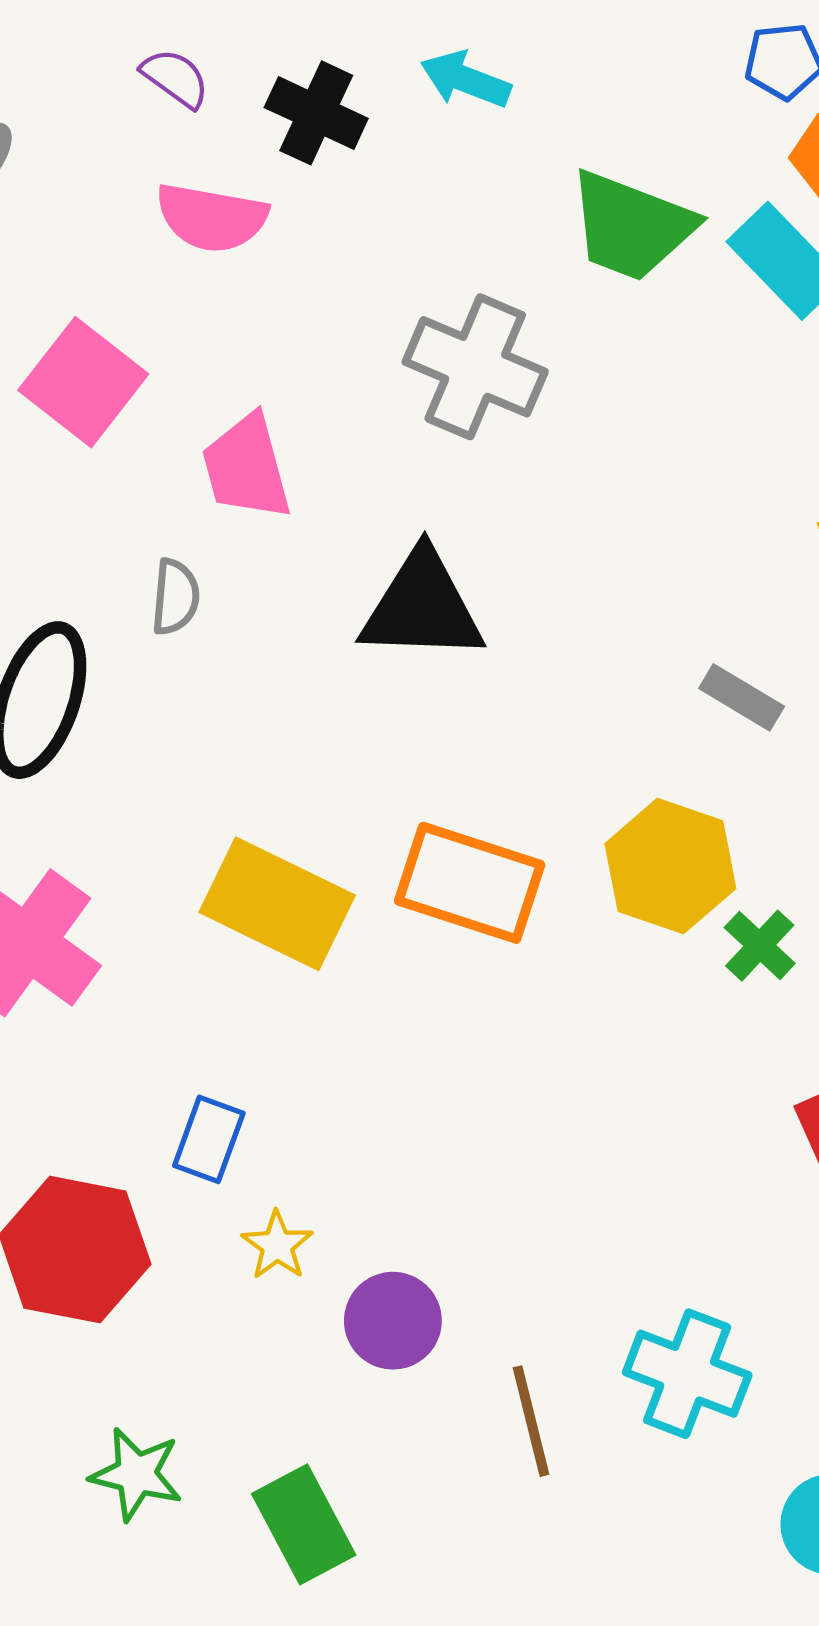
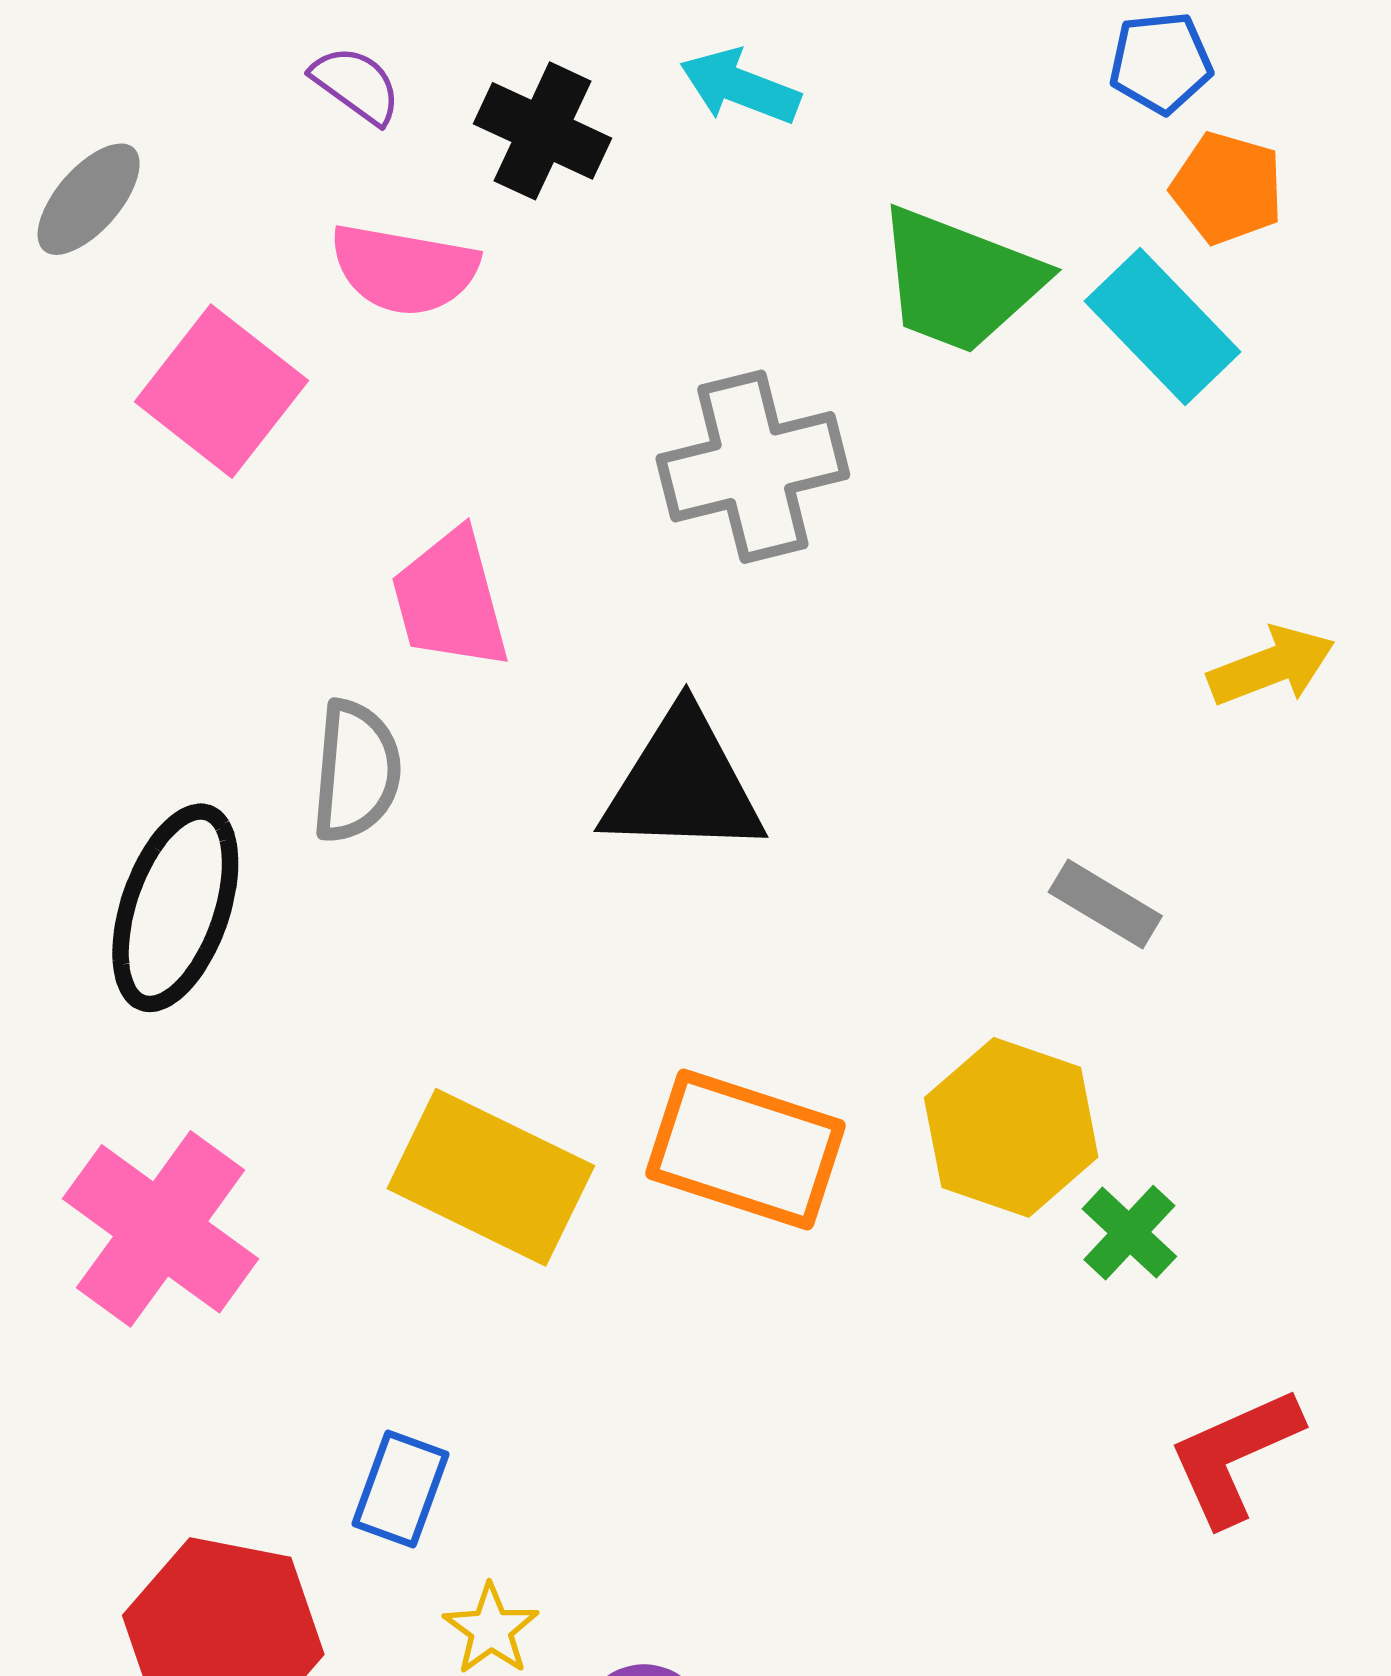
gray cross: (475, 367) -> (753, 467), turned -37
pink square: (83, 382) -> (221, 391), moved
gray semicircle: (175, 597) -> (356, 771), size x1.4

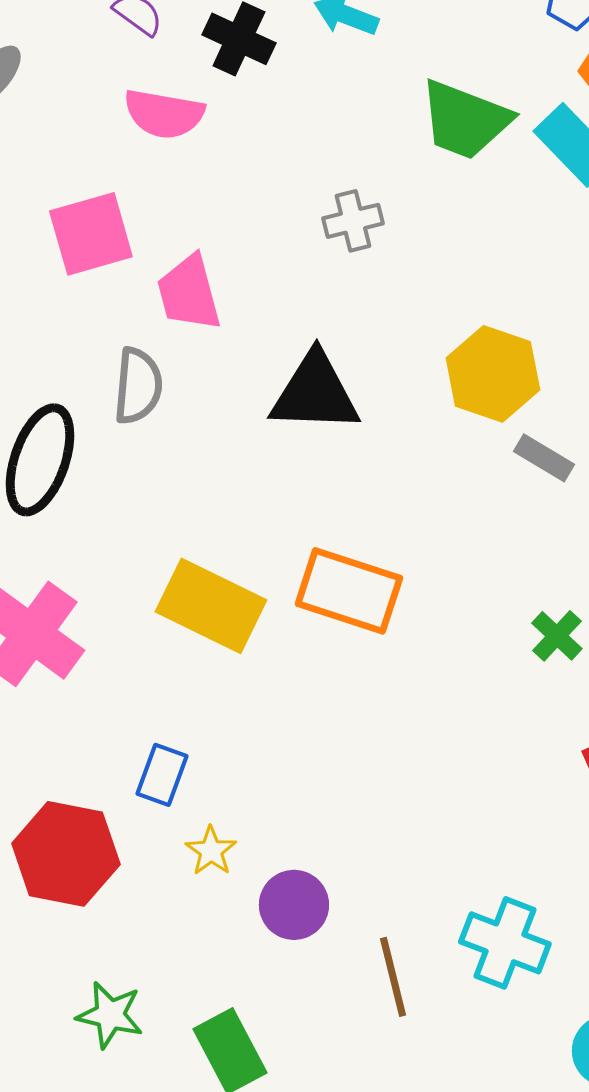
pink square: (221, 391) -> (91, 234), moved, turned 36
gray cross: (753, 467) -> (353, 221), size x0.6
yellow hexagon: (1011, 1127) -> (493, 374), moved

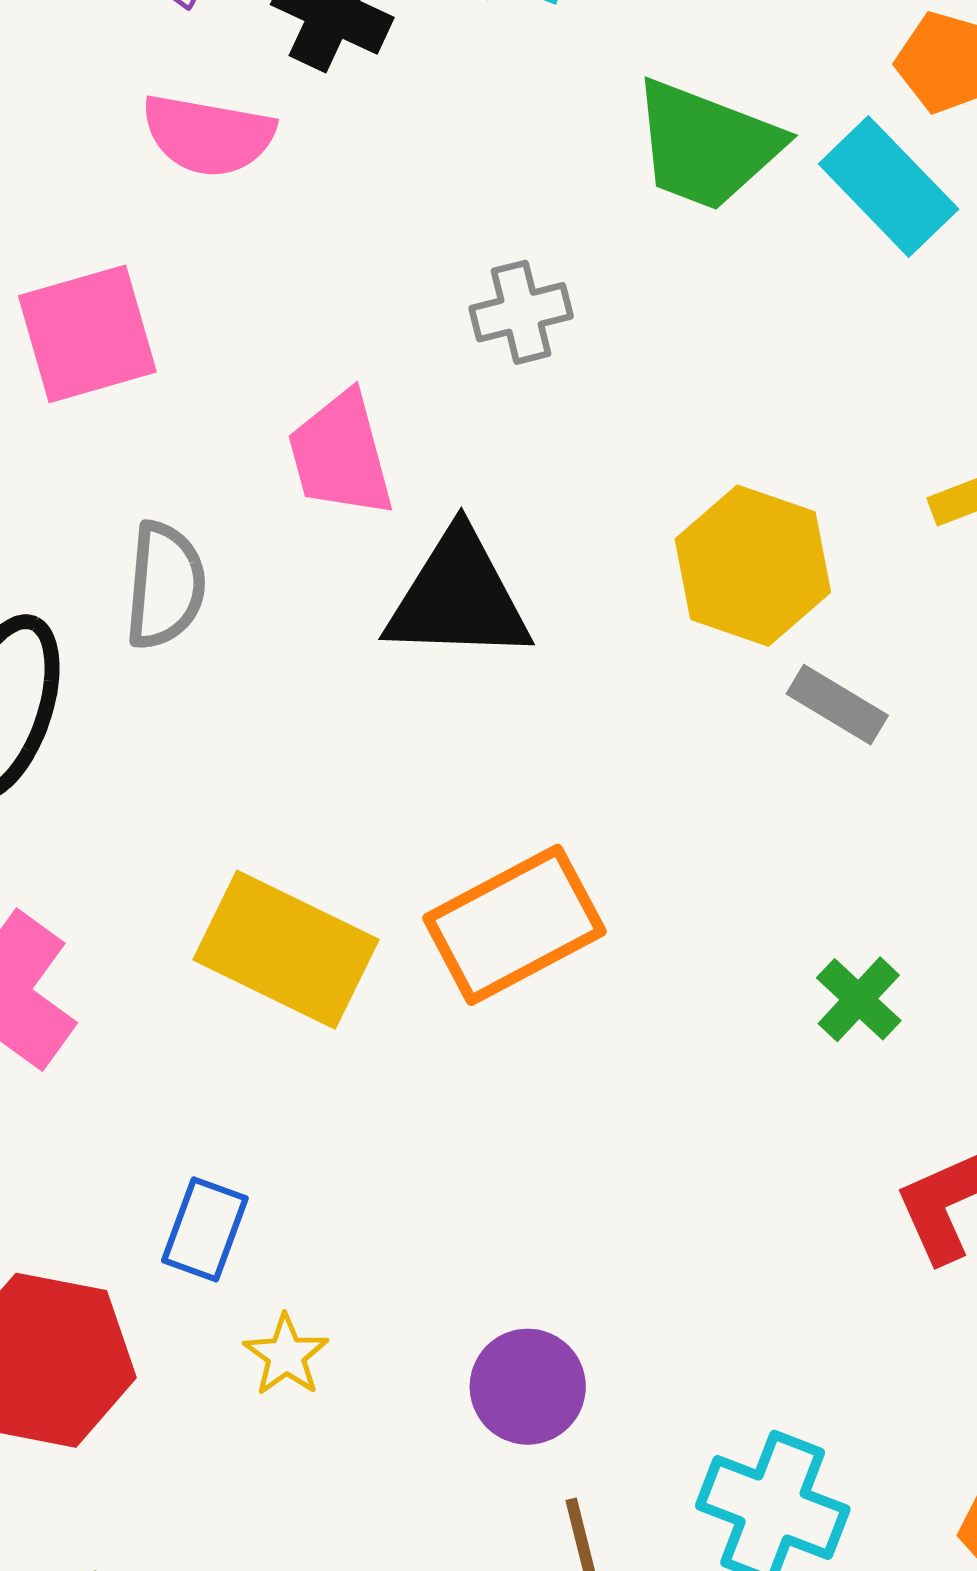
pink trapezoid: (189, 293) -> (341, 455), moved
orange rectangle: (349, 591) -> (514, 925), turned -46
purple circle: (294, 905) -> (528, 1387), moved

